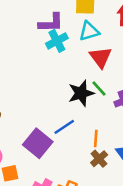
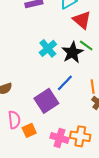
cyan cross: (57, 41) -> (48, 48), moved
purple square: (38, 143) -> (46, 101), turned 30

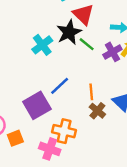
black star: (72, 53) -> (69, 32), moved
orange cross: (80, 136) -> (64, 131), moved

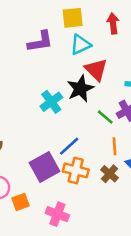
green line: (87, 44) -> (105, 117), moved
orange line: (91, 92) -> (115, 146), moved
orange cross: (64, 131) -> (76, 170), moved

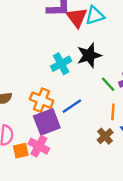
red triangle: (96, 70) -> (77, 18), moved
orange cross: (76, 170) -> (42, 100), moved
pink cross: (57, 214) -> (39, 146), moved

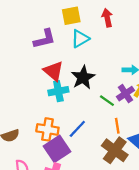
red triangle: (77, 18) -> (53, 71), moved
cyan cross: (61, 64) -> (58, 91), turned 30
brown cross: (105, 136) -> (115, 150), size x1.6

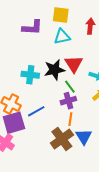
red triangle: (53, 71) -> (74, 64), moved
purple cross: (126, 94) -> (68, 101), moved
green line: (107, 101) -> (70, 87), moved

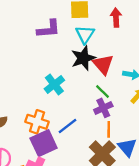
cyan triangle: (62, 37) -> (85, 35), turned -36
black star: (54, 70) -> (83, 58), moved
cyan cross: (30, 75) -> (54, 84), turned -36

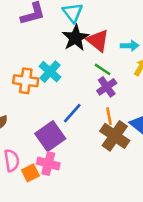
orange cross: (37, 122) -> (26, 81), moved
orange line: (109, 129) -> (109, 116), moved

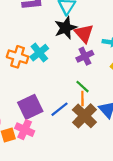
green line: (103, 69) -> (83, 87), moved
purple cross: (107, 87) -> (85, 56), moved
blue line: (72, 113) -> (60, 109), moved

